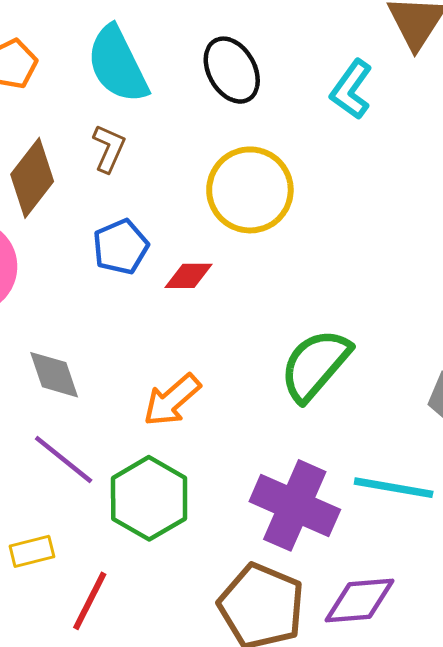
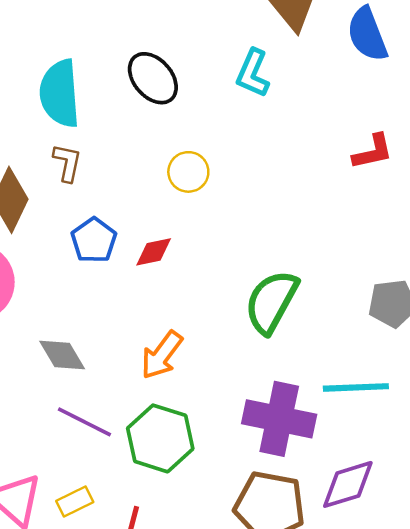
cyan semicircle: (118, 64) -> (60, 93), turned 34
yellow circle: (250, 190) -> (188, 172), size x0.6

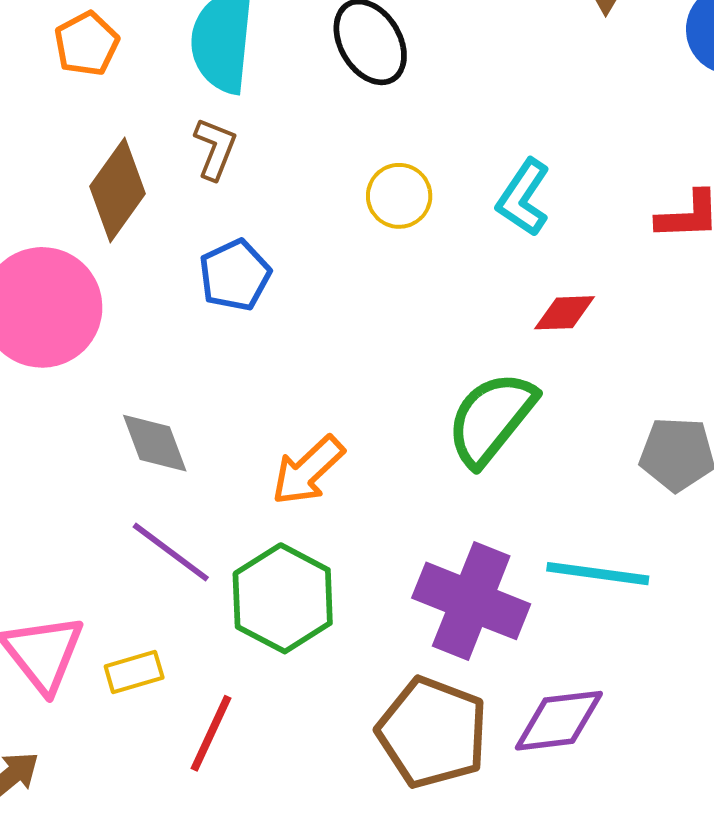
cyan L-shape: (253, 73) -> (523, 198), moved
red diamond: (154, 252) -> (565, 313), moved

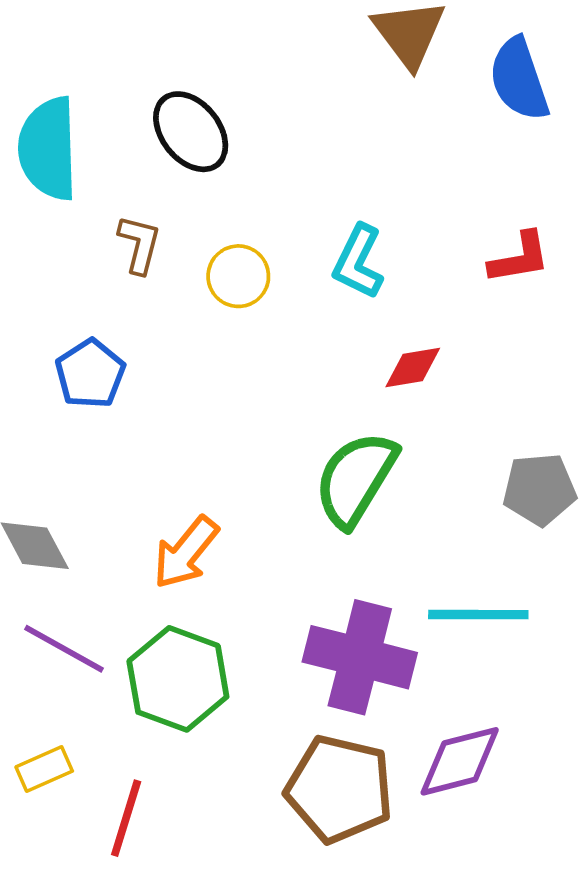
brown L-shape: (215, 149) -> (139, 244), moved

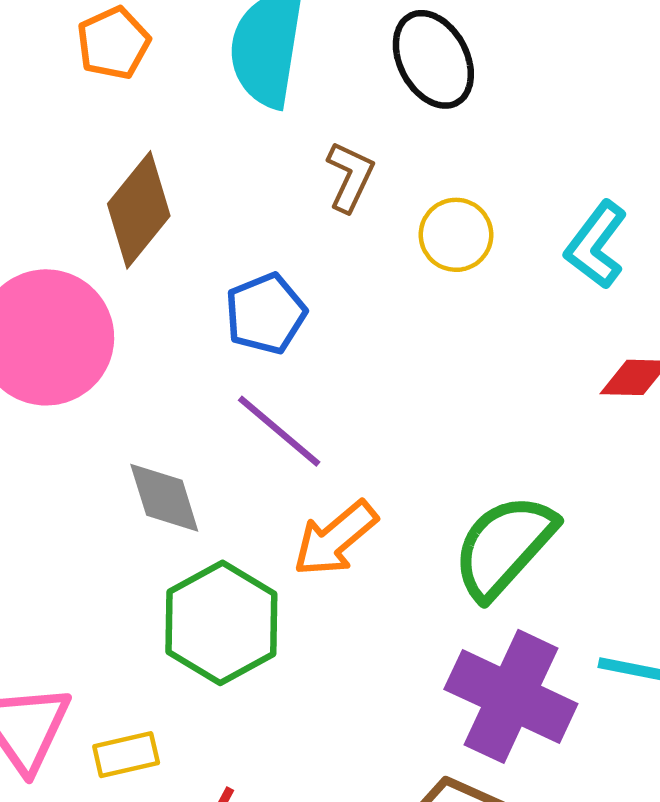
green semicircle: (356, 479) -> (504, 546), moved
purple line: (64, 649) -> (279, 431), moved
green hexagon: (178, 679) -> (221, 623), moved

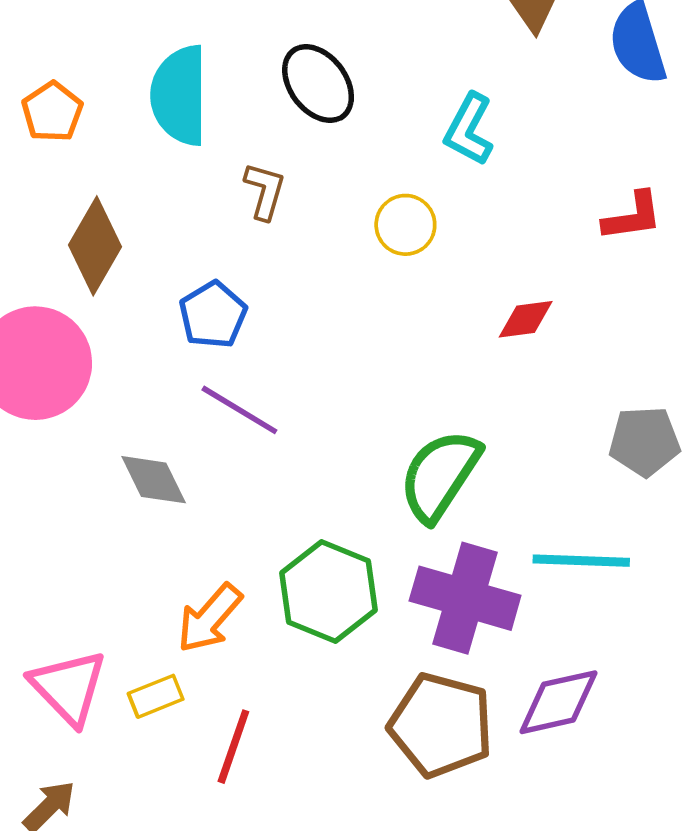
yellow circle: (456, 235) -> (405, 225), moved
cyan L-shape: (596, 245) -> (469, 129), moved
orange arrow: (335, 539) -> (210, 618), moved
green hexagon: (221, 623) -> (329, 591), moved

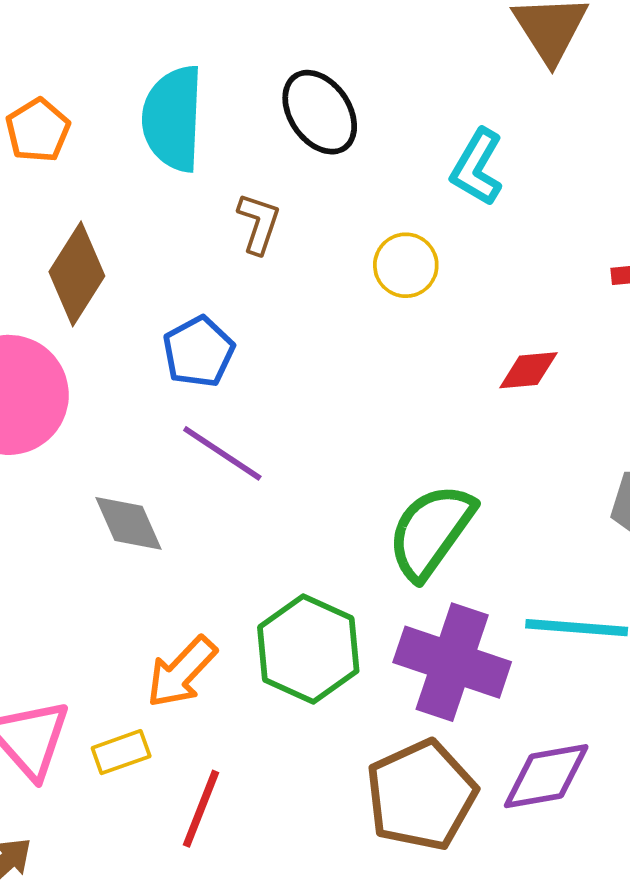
brown pentagon: (441, 725) -> (421, 795), turned 30

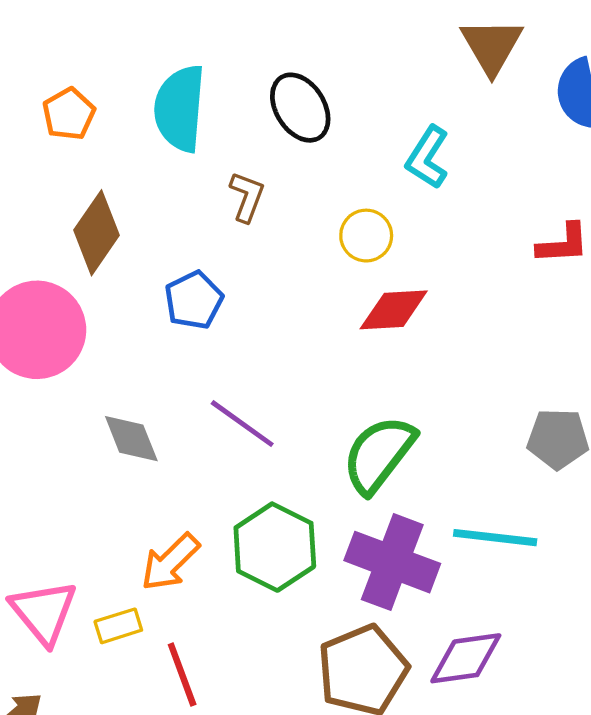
red diamond: (528, 370) -> (394, 310), moved, size x1.4
purple line: (222, 453) -> (242, 424), moved
red line: (201, 809) -> (182, 675), turned -44

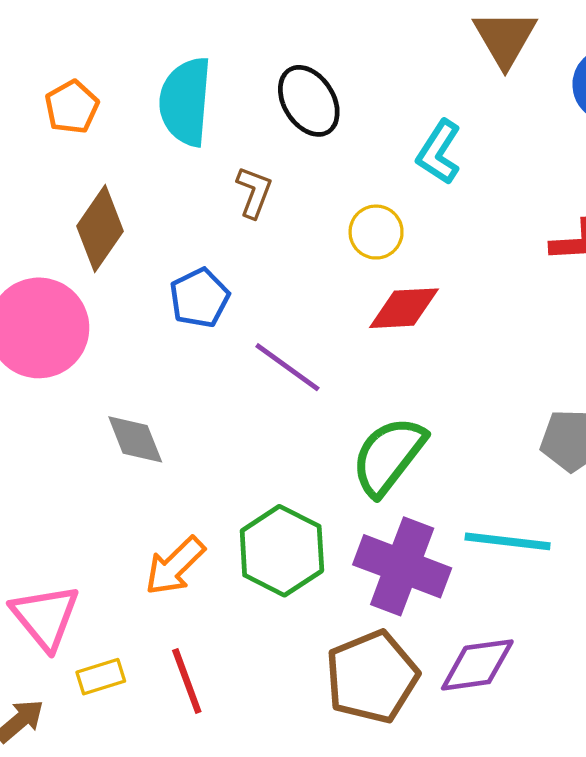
purple line: (242, 424) -> (287, 367), moved
yellow rectangle: (118, 626) -> (101, 677), moved

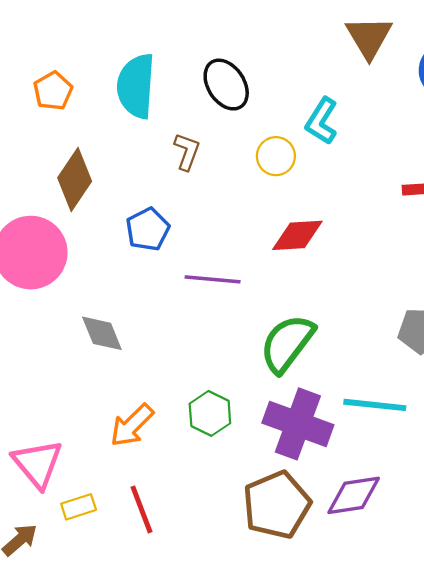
yellow circle: (376, 232) -> (276, 156), moved
purple line: (287, 367) -> (213, 279), turned -30
green hexagon: (282, 551) -> (210, 413), size x0.7

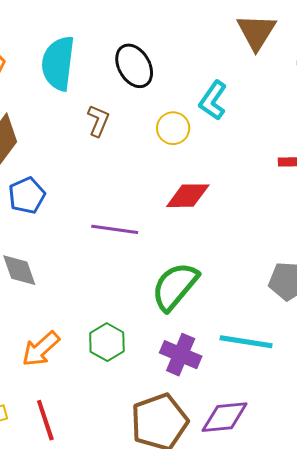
blue pentagon: (148, 229) -> (27, 195), moved
purple cross: (298, 424) -> (181, 355), size x0.7

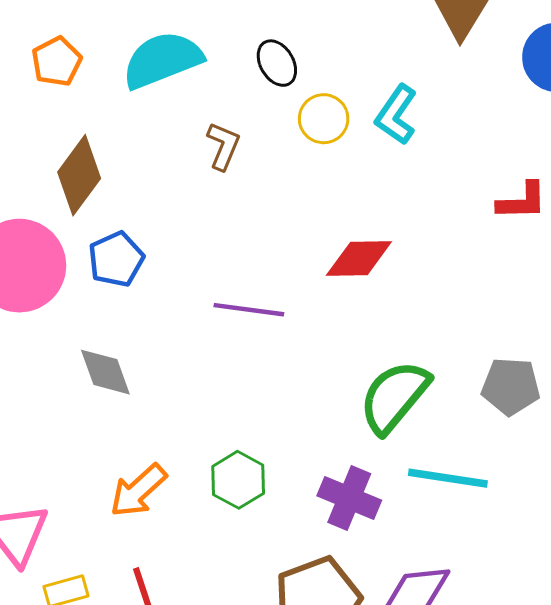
cyan semicircle: (58, 63) -> (162, 60), turned 62
black ellipse: (134, 66) -> (277, 63), size x0.7
yellow circle: (173, 128) -> (324, 119), moved
green semicircle: (175, 286) -> (394, 397), moved

